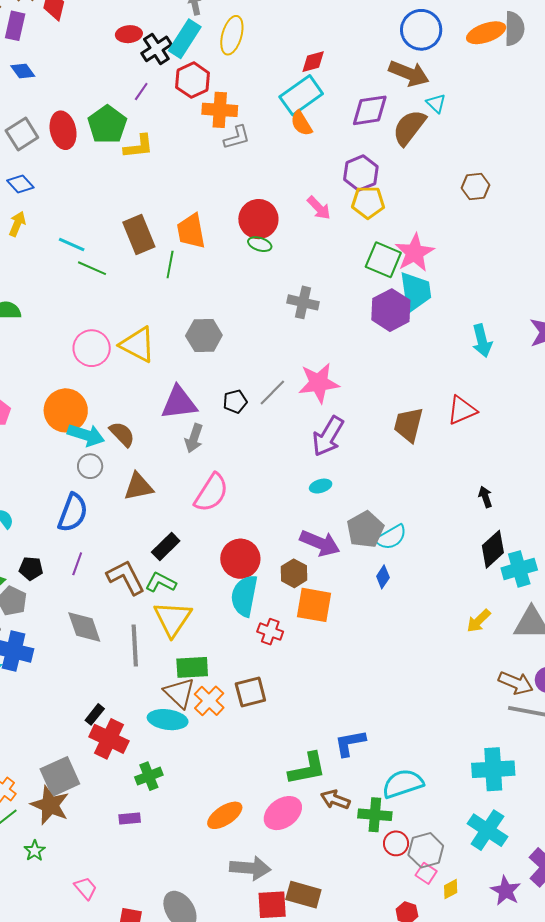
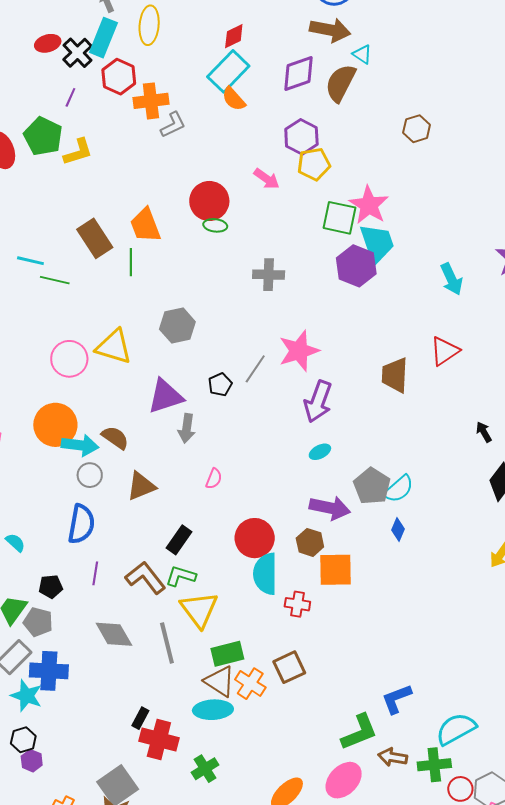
pink semicircle: (211, 493) -> (214, 479), size x0.5

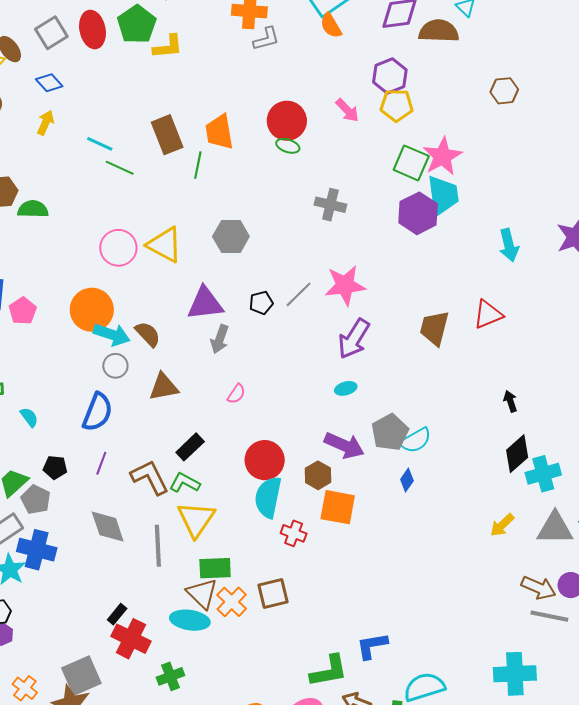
brown semicircle: (340, 83) -> (439, 31), turned 54

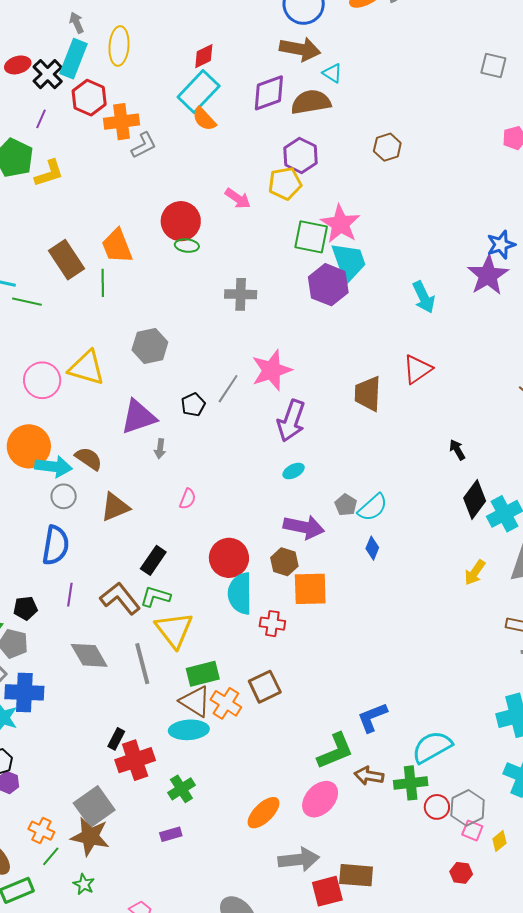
purple hexagon: (390, 76) -> (301, 156), moved
gray arrow: (220, 339) -> (160, 449), size x0.7
gray pentagon: (390, 432) -> (346, 505), size x0.6
red cross: (131, 639) -> (135, 760), turned -33

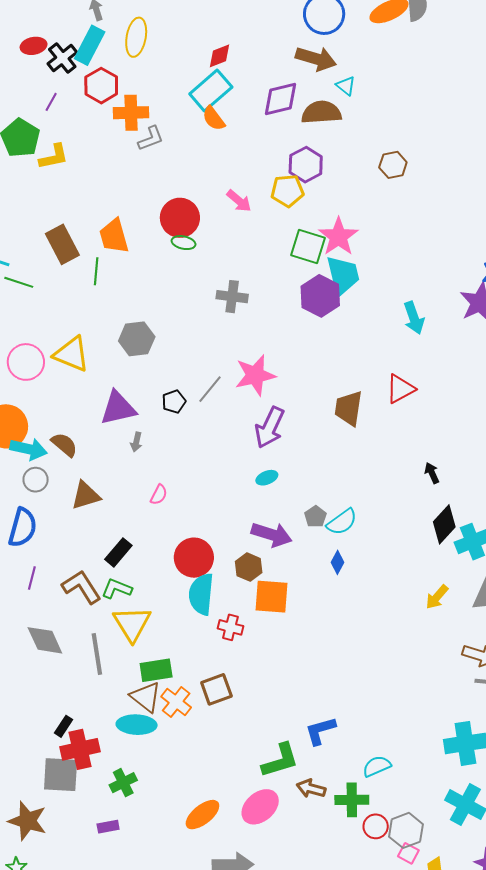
cyan semicircle: (432, 747) -> (377, 766), size x0.7
gray square: (94, 807) -> (61, 775), moved, turned 33

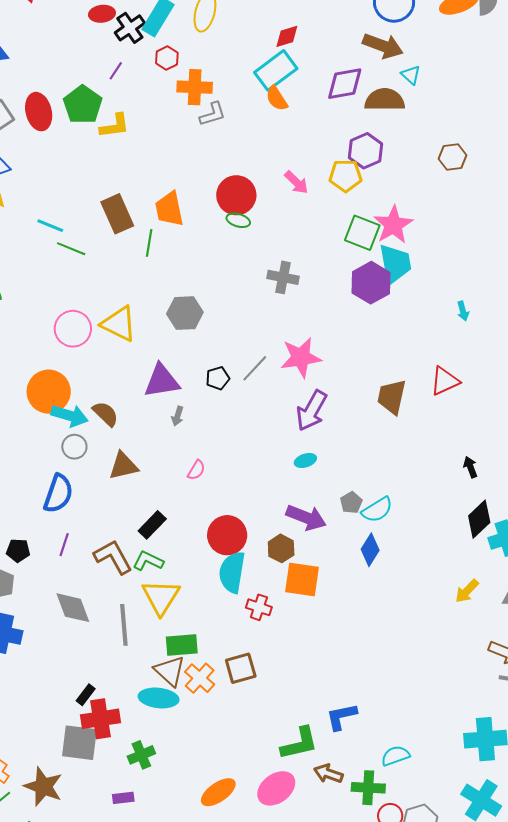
red hexagon: (101, 86) -> (167, 58), size x0.7
cyan arrow: (414, 318) -> (463, 311), size x0.6
blue diamond: (337, 562) -> (370, 550), size x1.4

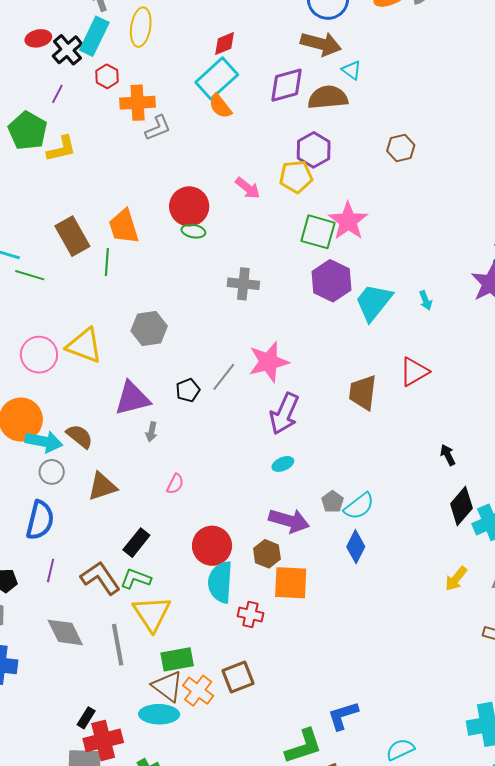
cyan trapezoid: (395, 264) -> (374, 302), moved, turned -126

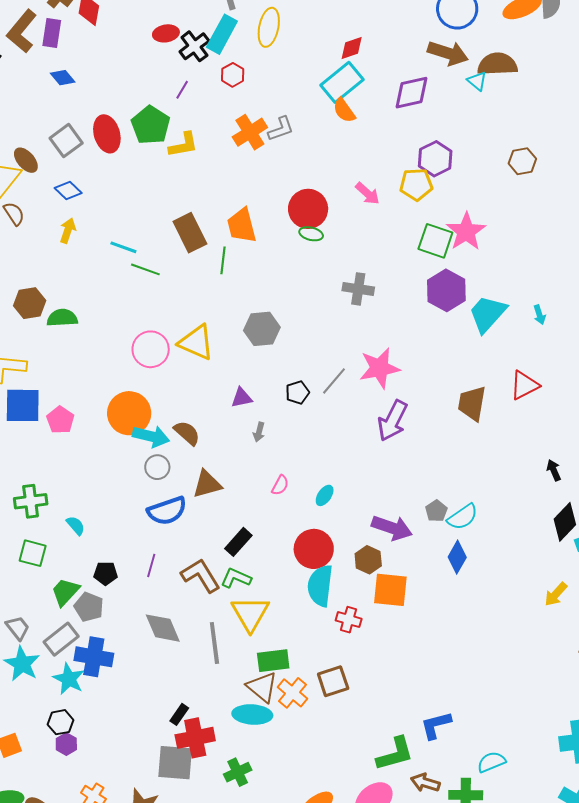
brown semicircle: (328, 97) -> (497, 64), moved
orange cross: (138, 103) -> (250, 132), moved, turned -32
purple triangle: (132, 398) -> (242, 398), size x0.6
cyan ellipse: (283, 464) -> (325, 495), moved, turned -35
blue semicircle: (40, 520) -> (167, 511), moved, turned 54

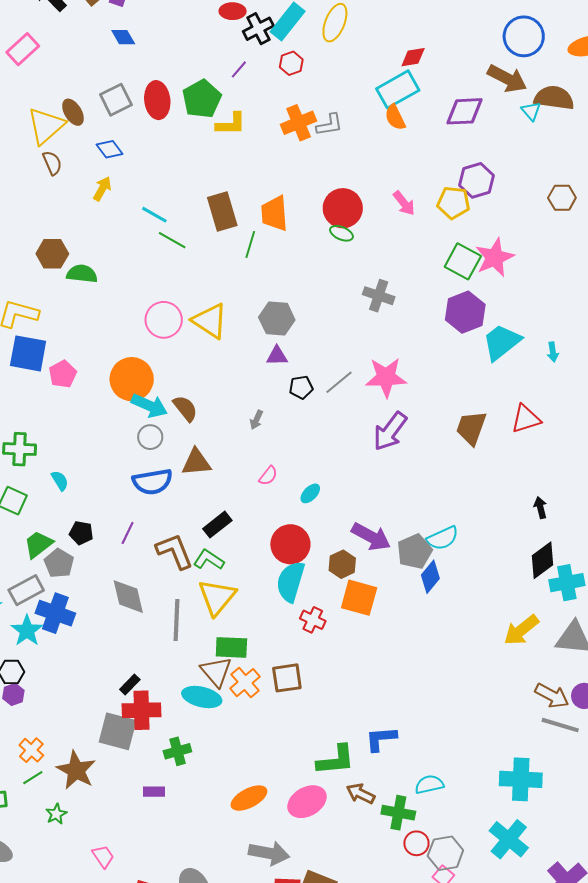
purple triangle: (242, 398) -> (277, 356), moved
gray pentagon: (436, 511) -> (415, 552), moved, size x1.6
yellow arrow: (556, 594) -> (521, 630), size x1.4

